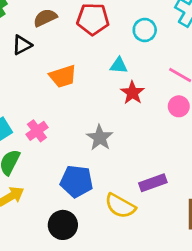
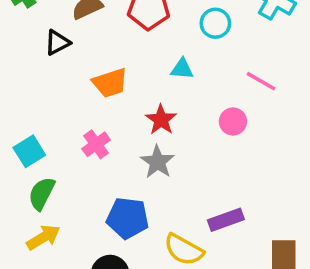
red star: (132, 93) -> (161, 120), moved
pink circle: (179, 106) -> (233, 121), moved
pink cross: (37, 131) -> (96, 144), moved

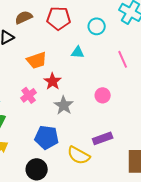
pink line: (261, 81) -> (123, 59), turned 36
red star: (161, 120) -> (53, 81), moved
pink circle: (233, 121) -> (103, 95), moved

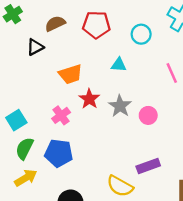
gray star: (64, 105) -> (120, 106), moved
blue pentagon: (47, 137) -> (59, 153), moved

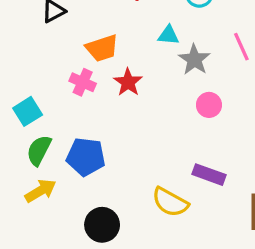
gray star: (120, 106) -> (194, 60), moved
pink cross: (61, 115) -> (83, 82), moved, turned -30
purple rectangle: (148, 166) -> (209, 175), turned 40

